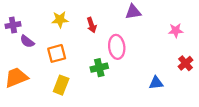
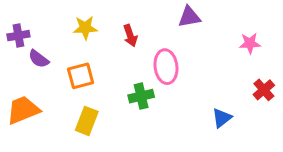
blue triangle: (156, 83) -> (222, 118), turned -32

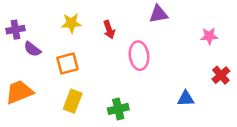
green cross: (141, 96) -> (118, 109), moved
blue triangle: (222, 118) -> (186, 99), turned 36

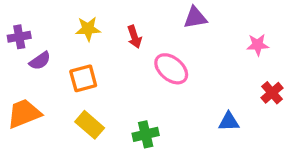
purple semicircle: (32, 49) -> (40, 61), turned -72
pink ellipse: (139, 56) -> (171, 69), turned -44
yellow rectangle: (73, 101) -> (90, 125), turned -70

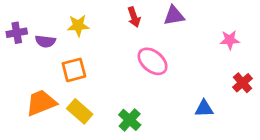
red arrow: (134, 37) -> (134, 17), moved
purple semicircle: (40, 61) -> (45, 41), moved, turned 42
orange trapezoid: (24, 114) -> (41, 103), moved
green cross: (146, 134) -> (130, 120), turned -35

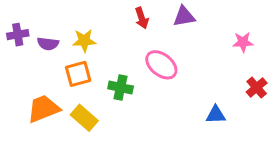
yellow star: (78, 26) -> (84, 41), moved
green cross: (130, 120) -> (121, 87), moved, turned -30

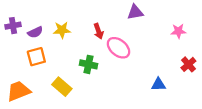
red arrow: (142, 18) -> (99, 31), moved
purple semicircle: (48, 44) -> (35, 32), turned -32
orange square: (78, 74) -> (36, 57), moved
orange trapezoid: (43, 109) -> (19, 91), moved

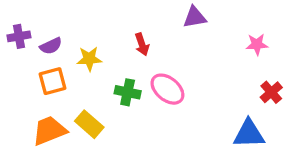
yellow star: (62, 30) -> (89, 59), moved
pink ellipse: (119, 48) -> (167, 89), moved
blue triangle: (158, 84) -> (249, 134), moved, size x1.5
orange trapezoid: (19, 91) -> (49, 131), moved

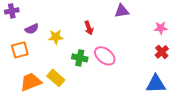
purple cross: (19, 36) -> (12, 11), moved
orange square: (53, 81) -> (20, 50), moved
red cross: (271, 92) -> (162, 52), moved

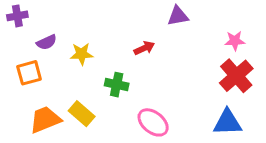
red arrow: (89, 28) -> (144, 48), moved, turned -96
red cross: (162, 52) -> (236, 76), size x1.6
pink ellipse: (105, 56) -> (153, 122), moved

